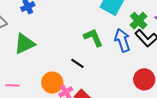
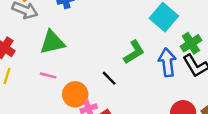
green L-shape: (93, 38) -> (134, 52), turned 70
pink line: (12, 85) -> (48, 75), moved

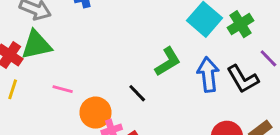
green triangle: (52, 42) -> (36, 45), moved
green cross: (191, 43) -> (240, 24), moved

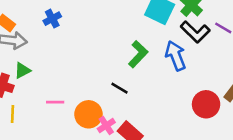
green triangle: (36, 45) -> (22, 70), size x0.6
black L-shape: (243, 79) -> (195, 32), moved

